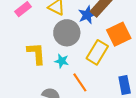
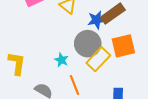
gray circle: (67, 33) -> (88, 44), moved
yellow L-shape: (36, 53) -> (17, 63), moved

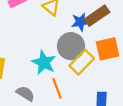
cyan star: (61, 60) -> (44, 62), size x1.6

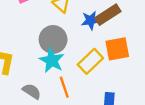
gray circle: (71, 46) -> (53, 39), moved

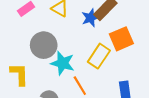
gray circle: (53, 39) -> (44, 45), moved

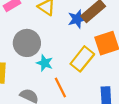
cyan star: (63, 63) -> (45, 63), size x0.7

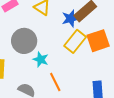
yellow rectangle: (82, 59) -> (75, 41), moved

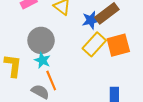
cyan star: (41, 59) -> (42, 60), moved
orange line: (55, 82) -> (51, 81), moved

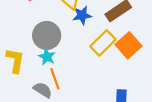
blue star: (91, 20) -> (82, 15), moved
orange square: (118, 45) -> (128, 45), turned -30

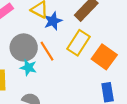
orange square: (128, 45) -> (104, 57), moved
orange line: (55, 79) -> (47, 51), moved

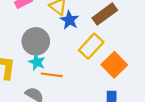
blue star: (53, 21) -> (70, 20), turned -30
orange line: (47, 51) -> (52, 75), moved, turned -60

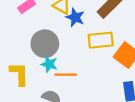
yellow rectangle: (91, 46) -> (101, 40), turned 50

